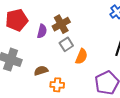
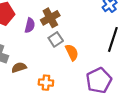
orange semicircle: (81, 57) -> (72, 52), turned -49
brown semicircle: (41, 71) -> (19, 67), moved

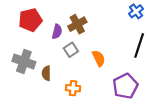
gray square: (56, 39) -> (71, 50), moved
brown semicircle: (19, 67) -> (46, 73), turned -72

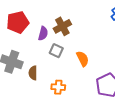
gray square: (71, 50) -> (56, 51), turned -32

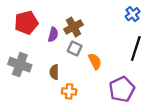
gray square: (56, 51) -> (75, 48), moved
brown semicircle: (33, 73) -> (54, 72), moved

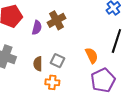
gray square: (75, 48) -> (57, 61), moved
orange semicircle: (95, 61) -> (92, 55), moved

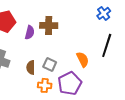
brown cross: (56, 20) -> (49, 25), turned 30
purple pentagon: (103, 80) -> (70, 83), moved

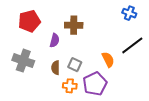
blue cross: (104, 13) -> (129, 13), turned -32
purple semicircle: (30, 32) -> (55, 40), moved
black line: (107, 45) -> (132, 45), turned 35

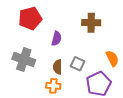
brown cross: (74, 25) -> (91, 23), moved
orange cross: (70, 86) -> (53, 86), moved

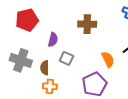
gray square: (78, 64) -> (66, 58), moved
brown semicircle: (58, 67) -> (45, 68), moved

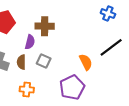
brown cross: (87, 24) -> (45, 26), moved
brown semicircle: (45, 68) -> (21, 62), moved

